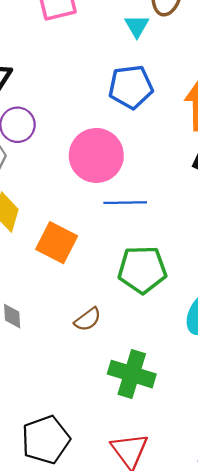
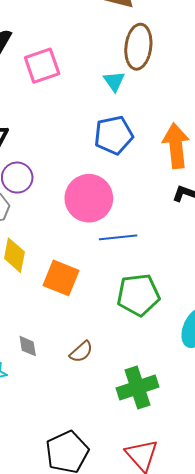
brown semicircle: (88, 319) -> (81, 352), moved
green cross: (132, 374) -> (138, 388), turned -30

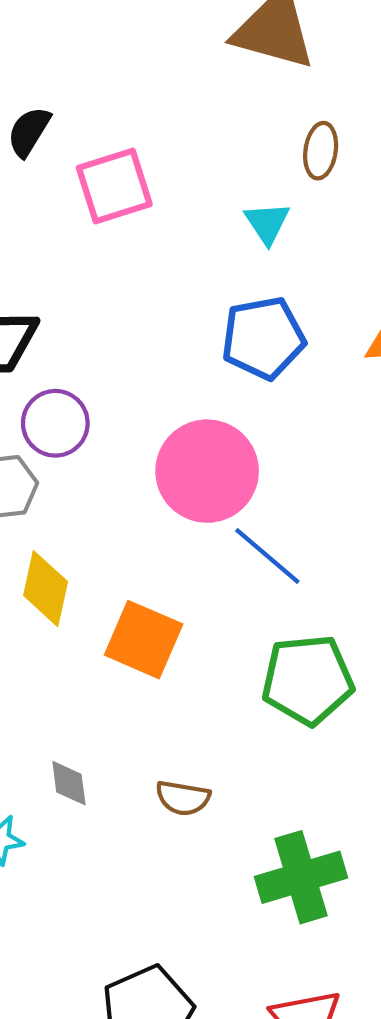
brown ellipse: (138, 47) -> (321, 151), size x0.6
blue line: (118, 237) -> (267, 556), turned 45
brown semicircle: (81, 352) -> (183, 798), turned 50

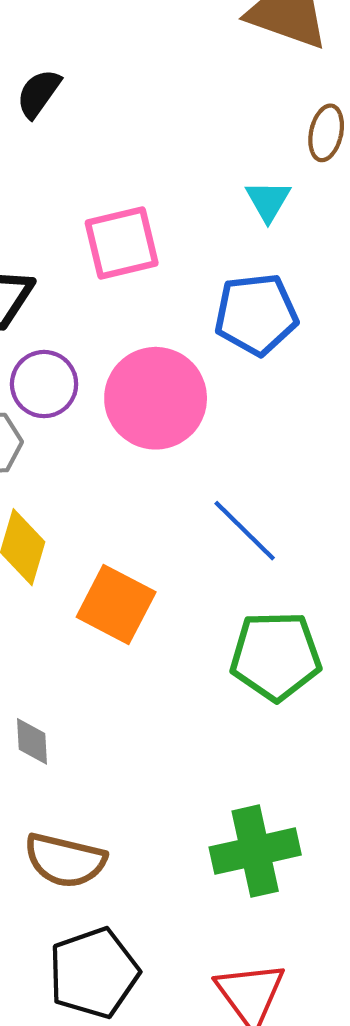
pink square: (114, 186) -> (122, 243), moved
pink circle: (207, 471) -> (156, 398), moved
brown semicircle: (183, 798) -> (65, 860), moved, size x1.5

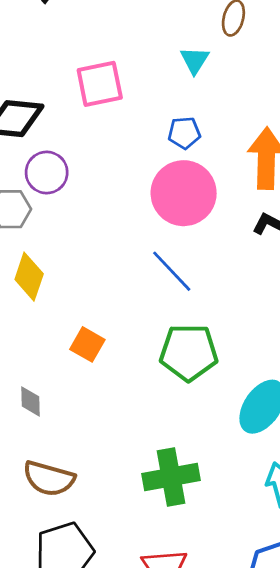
blue pentagon: (256, 314) -> (184, 133), size x0.6
pink circle: (156, 398) -> (184, 193), moved
orange square: (116, 605) -> (87, 344), moved, size x0.7

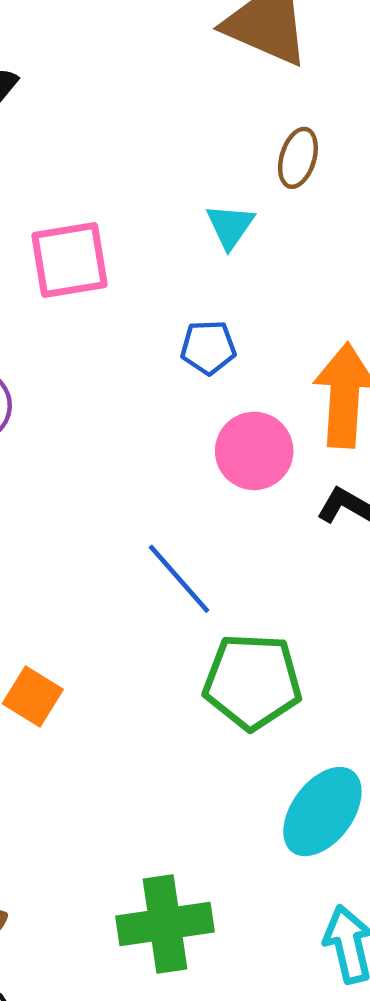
pink circle: (184, 193) -> (254, 451), moved, size x0.7
green pentagon: (189, 352) -> (253, 681), moved

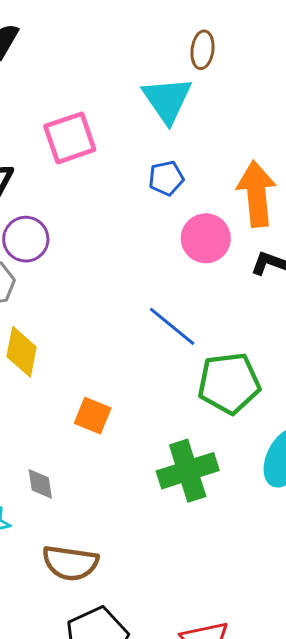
cyan triangle: (230, 226) -> (167, 100), size x1.6
green cross: (165, 924) -> (188, 471), moved

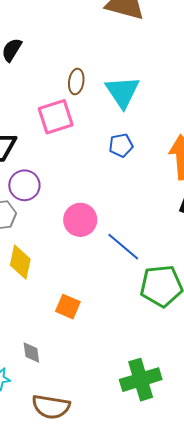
brown ellipse: (202, 50) -> (76, 82), moved
pink circle: (206, 238) -> (80, 220), moved
green cross: (188, 471) -> (141, 380), moved

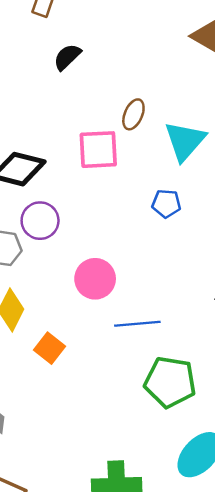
blue line: (123, 247) -> (137, 324), turned -60
orange square: (68, 307) -> (49, 348), moved

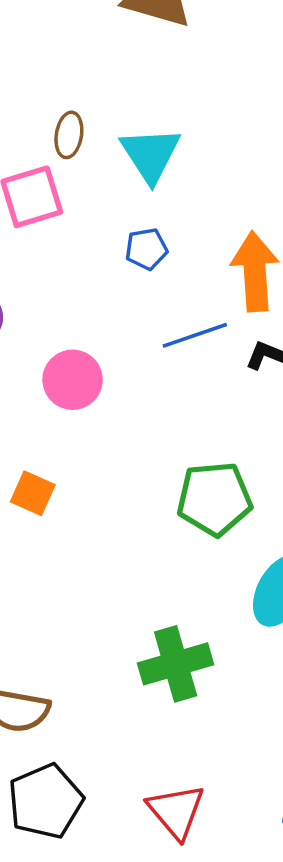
blue line: (137, 324) -> (195, 335), moved

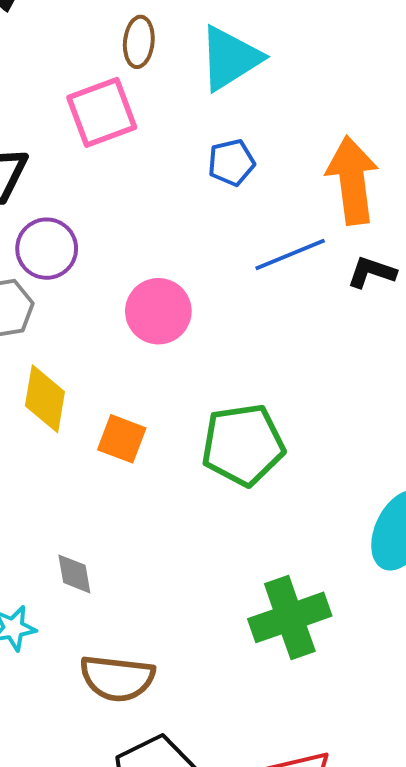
cyan triangle: (151, 154) -> (230, 58), turned 34
green pentagon: (214, 499) -> (243, 445), moved

